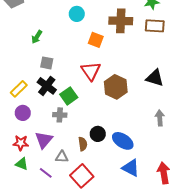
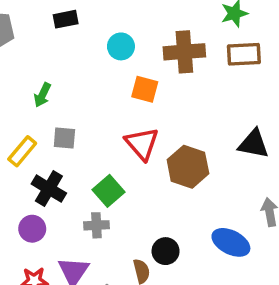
cyan circle: (77, 14) -> (121, 46), moved
black cross: (47, 86) -> (49, 189), moved
yellow rectangle: (19, 89) -> (22, 151), moved
blue ellipse: (123, 141) -> (231, 242), moved

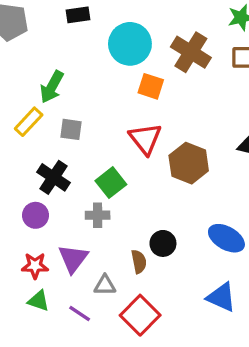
cyan circle: (121, 46) -> (130, 44), size x1.6
brown cross: (184, 52) -> (191, 52), turned 33
green arrow: (42, 95) -> (52, 87), size x1.4
yellow rectangle: (22, 151) -> (29, 122), moved

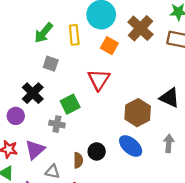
yellow rectangle: (29, 122) -> (74, 35), moved, turned -60
brown hexagon: (189, 163) -> (138, 113), moved
blue ellipse: (226, 238) -> (131, 146), moved

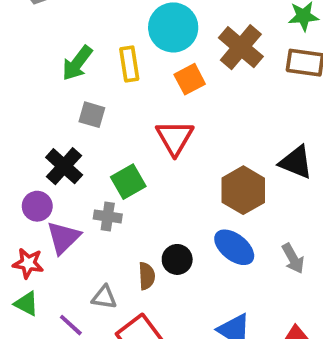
orange square: (109, 46) -> (190, 79), turned 36
gray arrow: (169, 143) -> (293, 258), moved, turned 150
purple triangle: (35, 150) -> (63, 238), moved

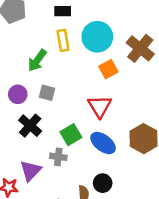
yellow rectangle: (129, 64) -> (63, 40), moved
purple circle: (37, 206) -> (18, 94), moved
blue ellipse: (234, 247) -> (103, 143), moved

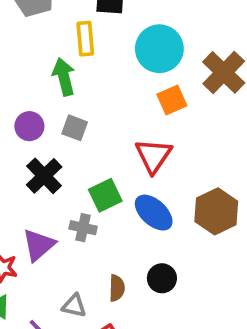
yellow rectangle: (63, 40) -> (85, 39), moved
green arrow: (37, 60) -> (64, 77), turned 125
black circle: (103, 183) -> (162, 278), moved

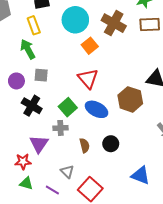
brown semicircle: (117, 288) -> (85, 145), moved
gray triangle: (74, 306) -> (67, 172), turned 48

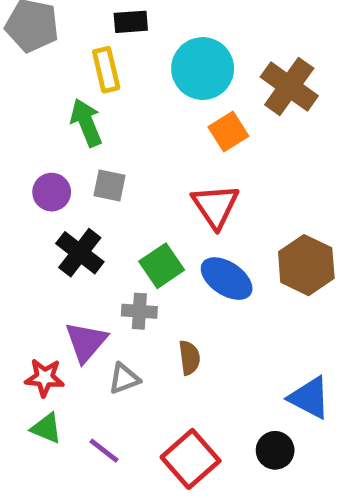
black circle: (111, 144) -> (275, 450), moved
gray triangle: (67, 172) -> (124, 379), moved, turned 48
blue triangle: (141, 175) -> (309, 398), moved

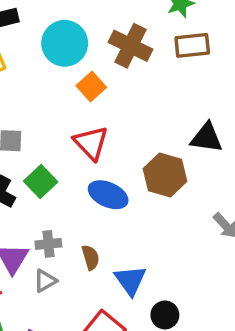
green square: (162, 266) -> (41, 182), moved
gray cross: (139, 311) -> (48, 244), moved
blue triangle: (309, 398) -> (130, 280), moved, turned 36

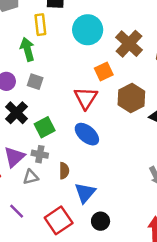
orange square: (91, 86) -> (104, 72), moved
brown hexagon: (165, 175) -> (131, 98), moved
green square: (41, 182) -> (45, 127), moved

